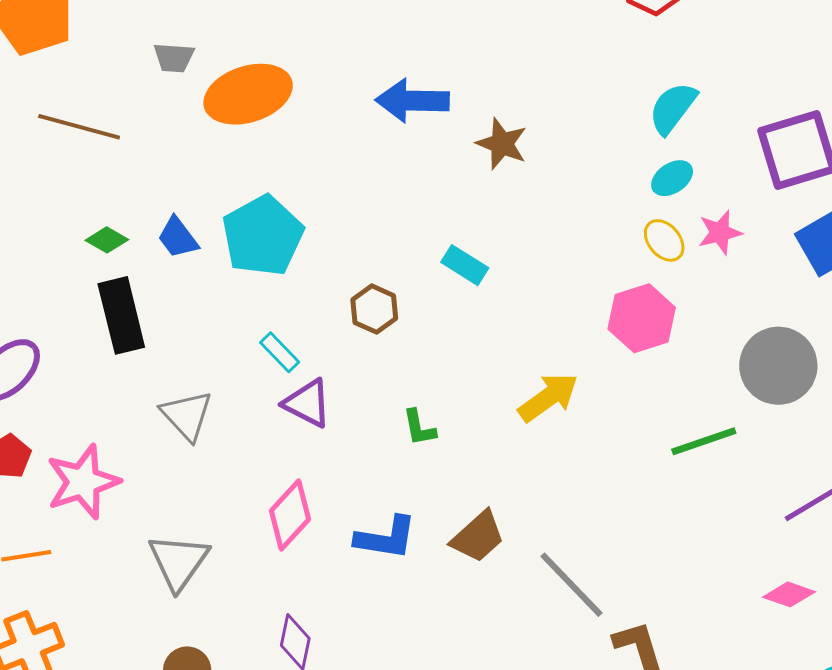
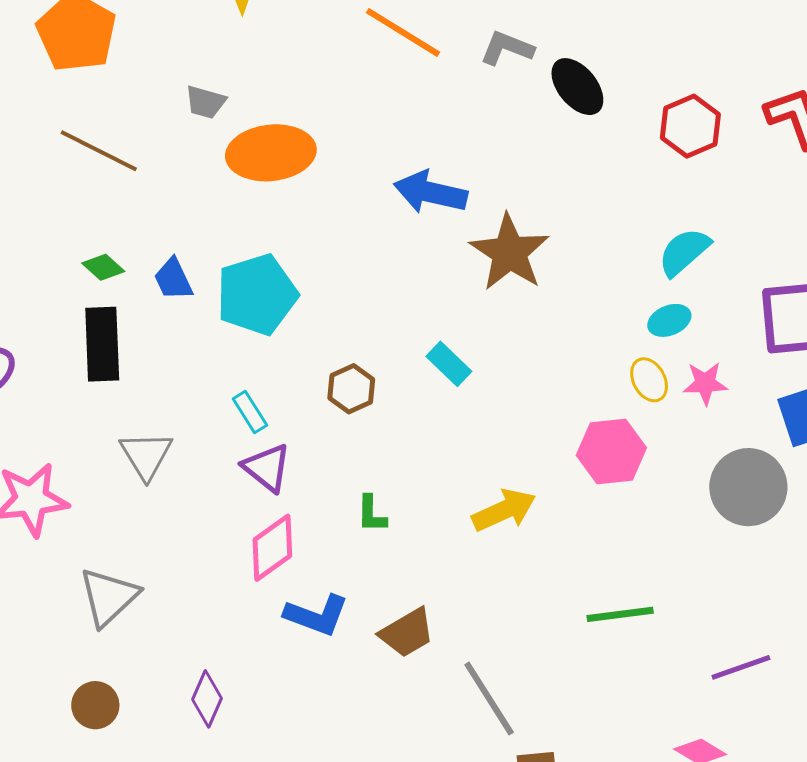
brown star: (502, 144) -> (509, 252), size x1.5
gray circle: (778, 366) -> (748, 487), moved
green line: (704, 441) -> (620, 614), moved
pink diamond: (290, 515) -> (272, 548), moved

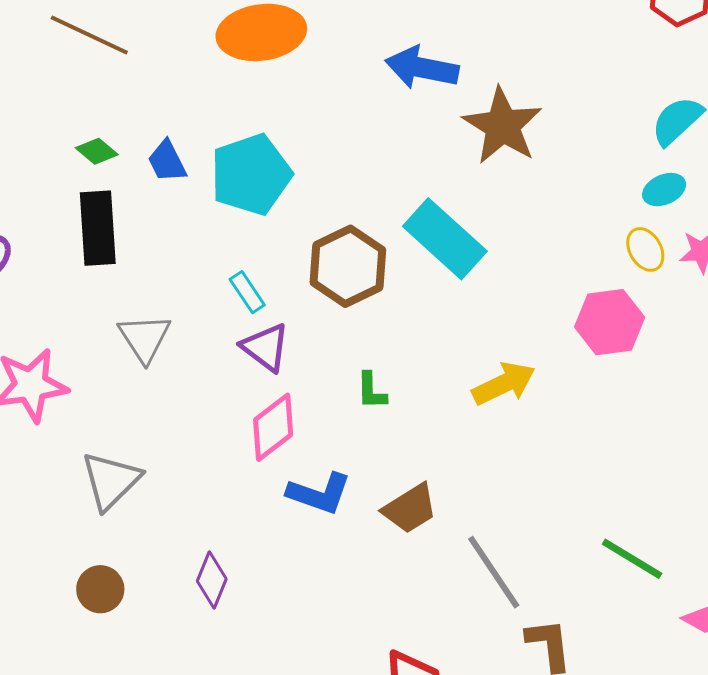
cyan rectangle: (449, 364) -> (445, 239), size x1.8
brown hexagon: (351, 389) -> (348, 266), size x1.6
green line: (620, 614) -> (632, 559), moved, turned 40

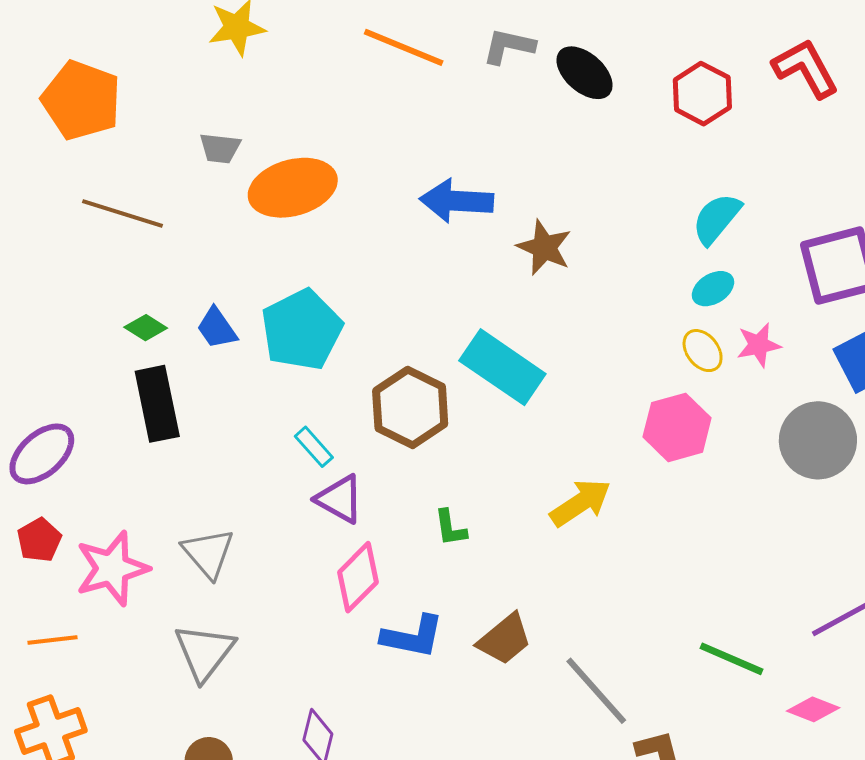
brown star: (502, 126) -> (544, 247), size x0.7
gray triangle: (145, 338) -> (208, 553), moved

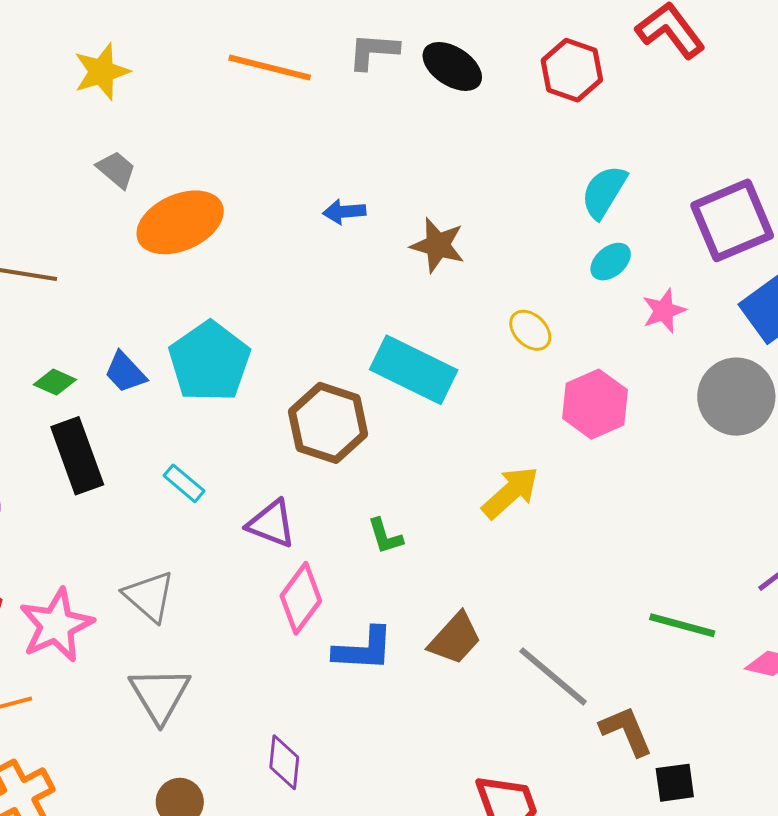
gray trapezoid: (220, 148) -> (116, 170), moved, turned -138
blue arrow: (457, 201) -> (344, 212), size x0.6
yellow ellipse: (703, 351) -> (530, 330), moved
cyan rectangle: (314, 447) -> (184, 483), moved

